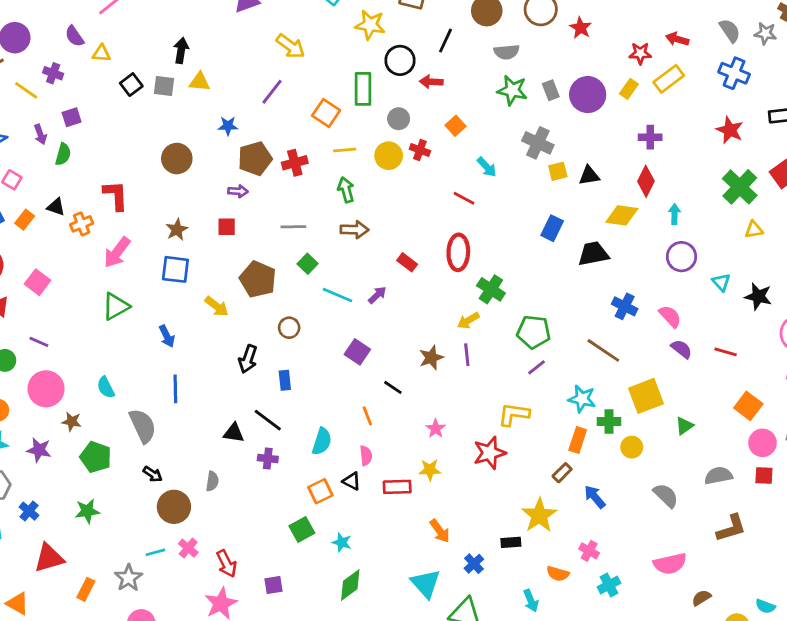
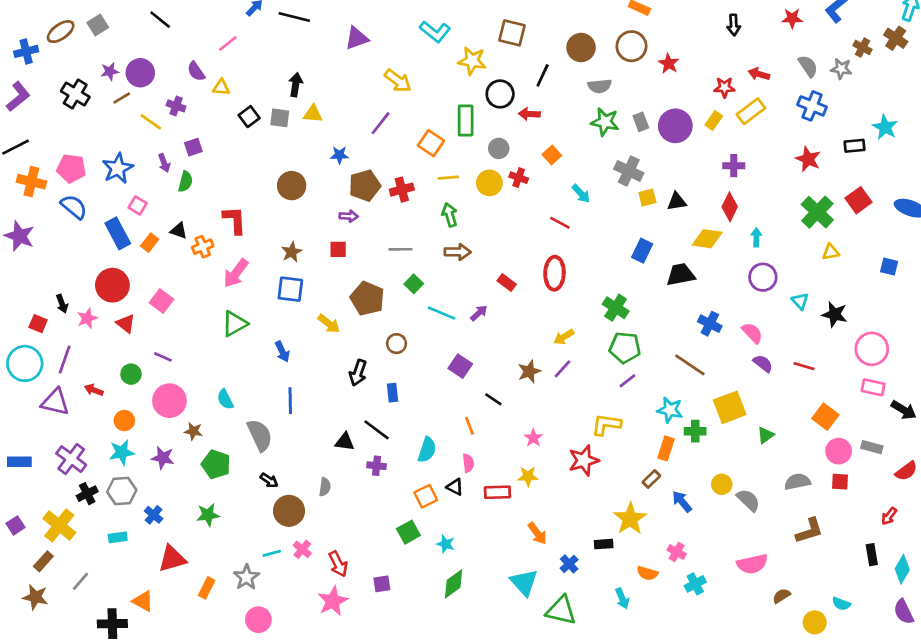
green cross: (491, 289) -> (616, 308), moved
purple line: (467, 355) -> (562, 369), turned 48
yellow circle: (632, 447) -> (722, 484), moved

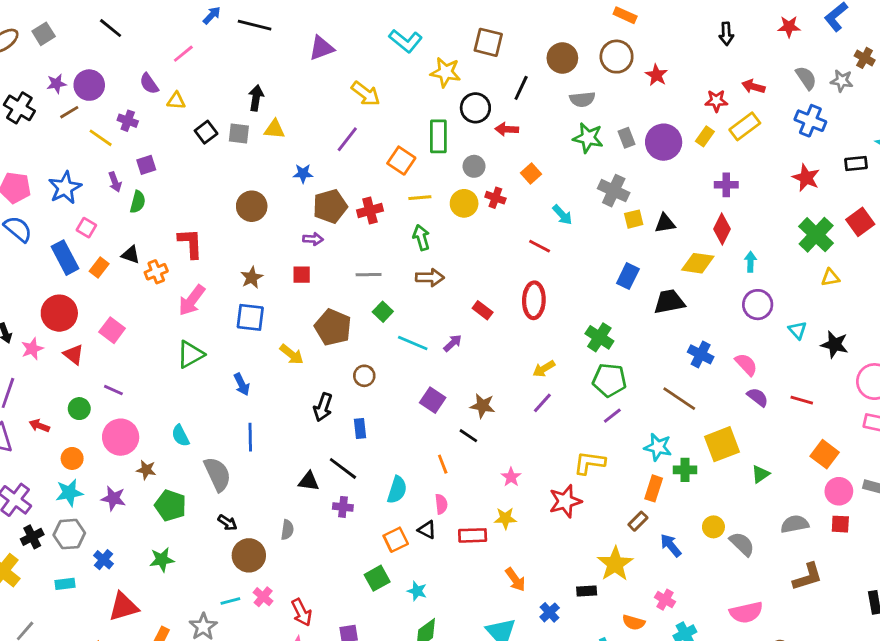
brown star: (529, 371) -> (483, 406), moved, turned 30

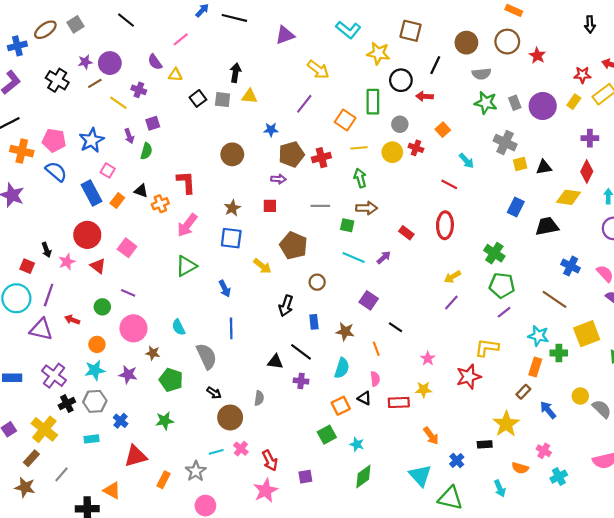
green square: (383, 312) -> (347, 225), moved, turned -32
brown star: (483, 406) -> (345, 332), moved

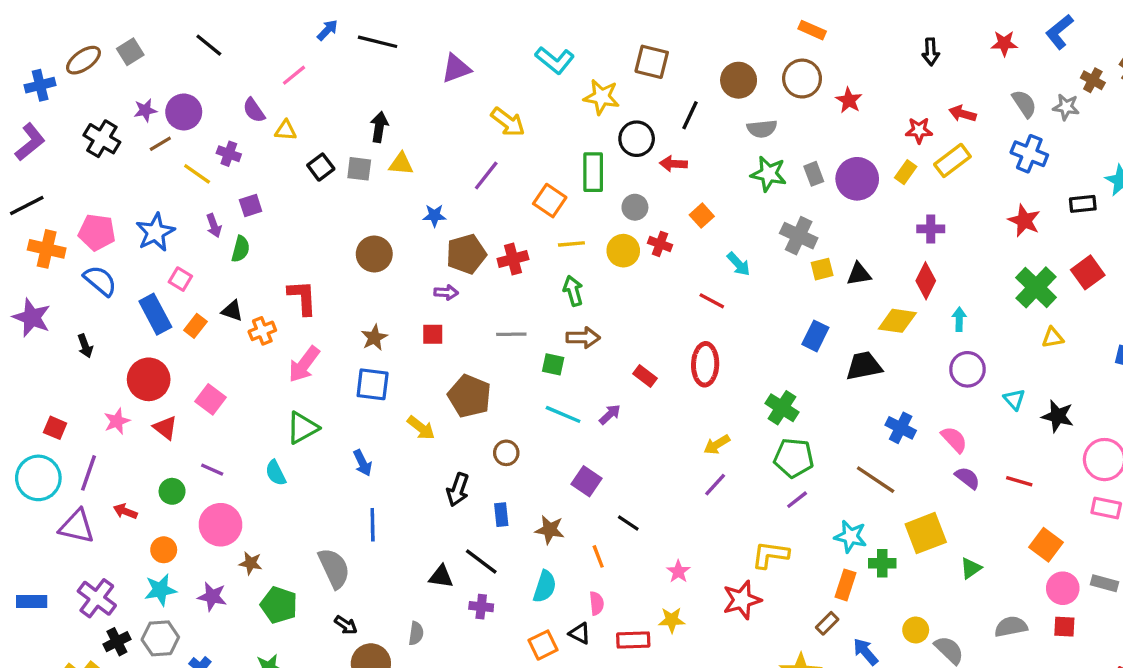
black arrow: (46, 250) -> (85, 346), moved
cyan semicircle: (179, 327) -> (276, 473), moved

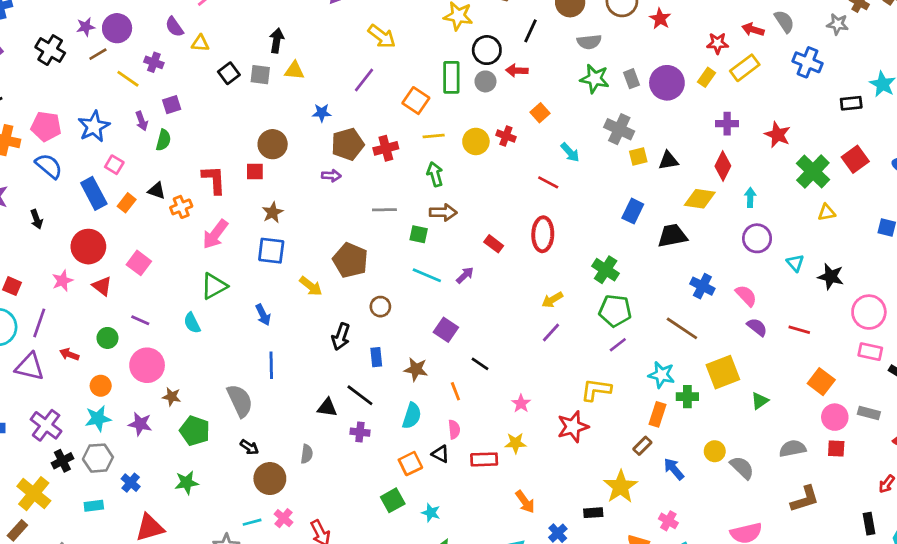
gray semicircle: (1024, 104) -> (784, 21), moved
gray circle: (635, 207) -> (485, 81), moved
red star: (1024, 221) -> (777, 135), moved
red square: (433, 334) -> (255, 171), moved

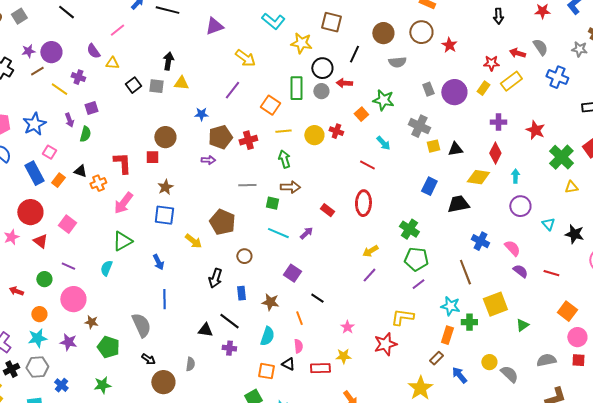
green star: (595, 79) -> (383, 100), moved
cyan semicircle: (192, 323) -> (106, 268), turned 49
brown line: (682, 328) -> (465, 272), turned 35
orange square: (410, 464) -> (266, 371), turned 36

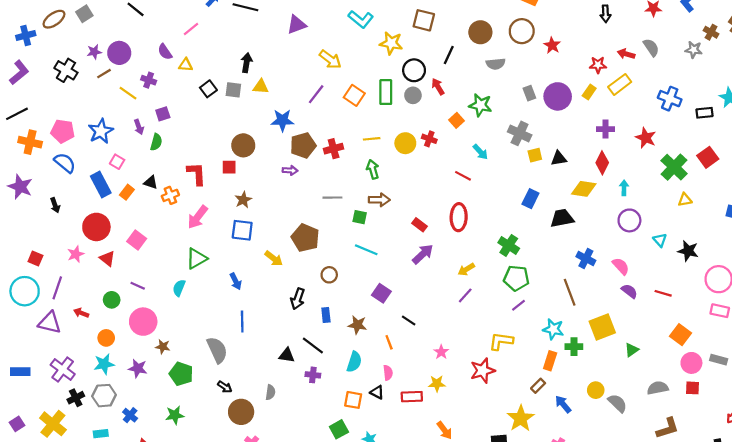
blue cross: (557, 77) -> (670, 99), moved
red arrow: (344, 83) -> (438, 87), turned 56
orange square: (270, 105) -> (354, 95), moved
blue star: (201, 114) -> (282, 120), size x1.5
purple arrow: (306, 233) -> (423, 254), moved, size x1.5

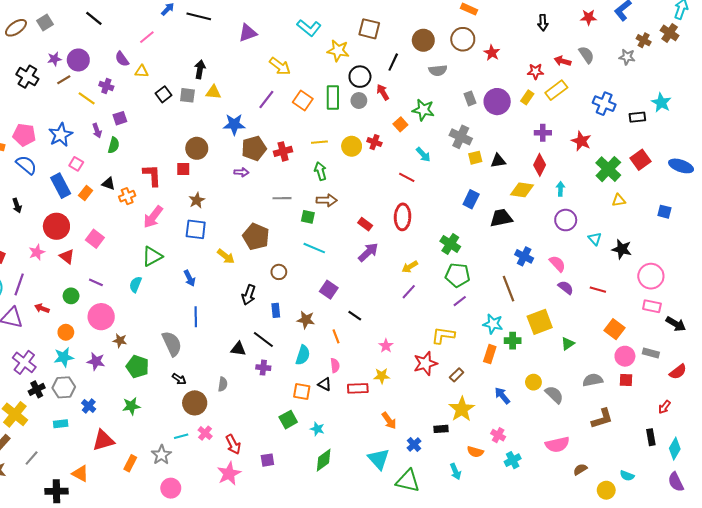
brown rectangle: (538, 386) -> (457, 375), moved

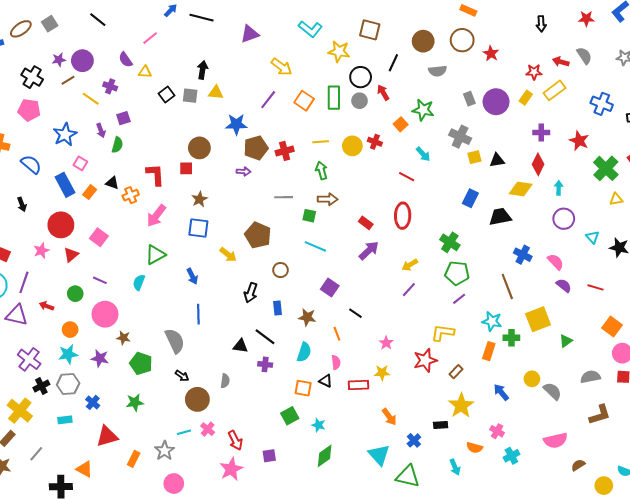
pink pentagon: (24, 135) -> (29, 110), moved
red triangle: (67, 256) -> (71, 255), turned 42

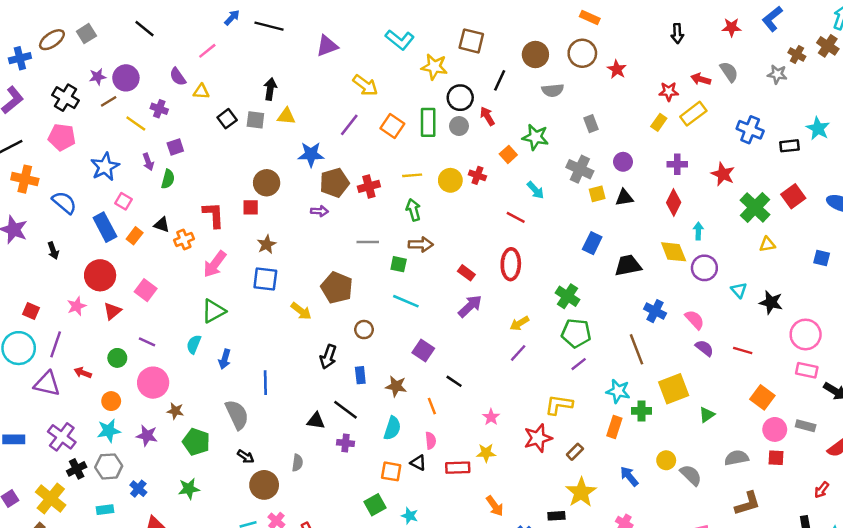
purple circle: (496, 102) -> (623, 162), moved, size x0.6
yellow diamond: (521, 189) -> (674, 252), moved, turned 60
blue arrow: (192, 276) -> (225, 359), moved, turned 42

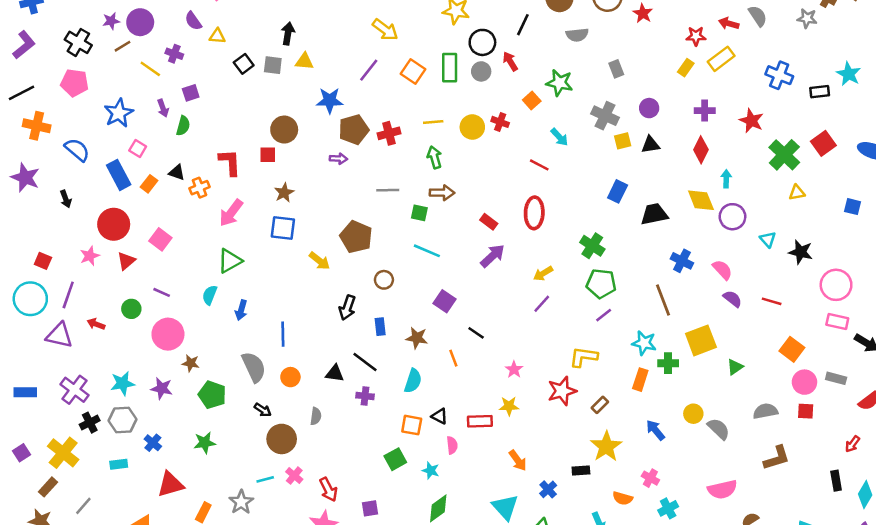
orange circle: (111, 401) -> (290, 377), moved
pink semicircle: (431, 441) -> (452, 445), moved

